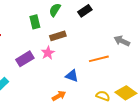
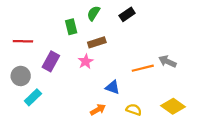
gray arrow: (122, 41) -> (167, 61), moved
purple rectangle: (25, 59) -> (51, 61), moved, turned -30
yellow semicircle: (103, 96) -> (134, 110), moved

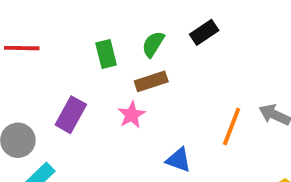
green semicircle: (93, 13) -> (153, 44), moved
red line: (23, 41) -> (22, 48), moved
orange line: (143, 68) -> (232, 127), turned -55

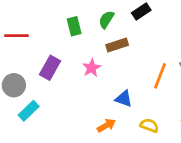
red line: (22, 48) -> (17, 36), moved
brown rectangle: (151, 81) -> (117, 45), moved

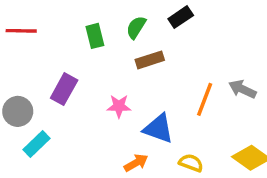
red line: (17, 36) -> (21, 31), moved
pink star: (92, 68) -> (119, 106), moved, turned 30
blue triangle: (124, 99) -> (158, 129), size x1.4

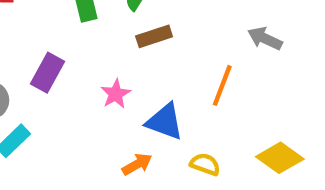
gray arrow: (242, 89) -> (265, 39), moved
pink star: (119, 106) -> (116, 94), turned -30

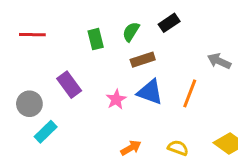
purple rectangle: (48, 73) -> (69, 85), turned -65
blue triangle: (165, 122) -> (150, 92), moved

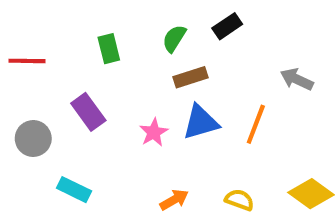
red line: (32, 35) -> (27, 61), moved
green rectangle: (96, 39) -> (109, 49), moved
blue triangle: (150, 92) -> (201, 122), turned -36
cyan rectangle: (46, 132) -> (74, 190), moved, turned 70

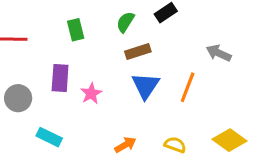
purple rectangle: (88, 112) -> (60, 78), turned 40
blue triangle: (201, 122) -> (146, 86), turned -40
pink star: (154, 132) -> (91, 93), moved

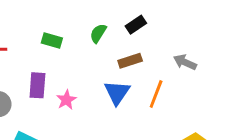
green rectangle: (76, 30) -> (52, 40), turned -60
brown rectangle: (138, 52) -> (130, 61), moved

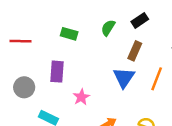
brown rectangle: (130, 61) -> (135, 51), turned -48
pink star: (66, 100) -> (81, 97), moved

